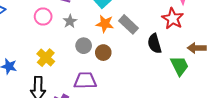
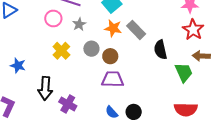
red star: (173, 19) -> (193, 30), moved
yellow cross: (46, 58) -> (61, 51), moved
purple trapezoid: (85, 81) -> (113, 79), moved

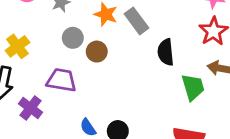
yellow cross: (61, 51) -> (17, 46), moved
purple trapezoid: (113, 79) -> (62, 80), moved

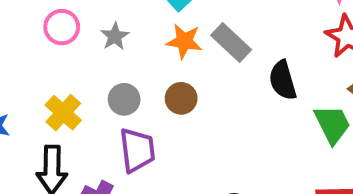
gray circle: (73, 38) -> (124, 99), moved
purple trapezoid: (62, 80) -> (137, 150), turned 84

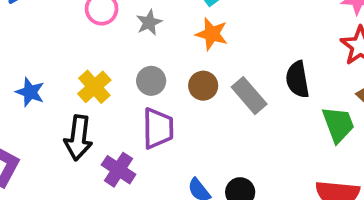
gray rectangle: (231, 42) -> (249, 96), moved

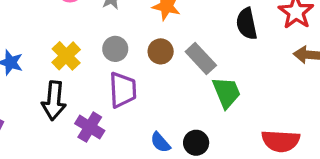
black semicircle: (297, 79) -> (247, 24), moved
green trapezoid: (338, 124) -> (227, 92), moved

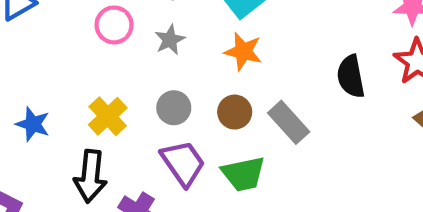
purple trapezoid: (123, 90) -> (183, 163), turned -33
green trapezoid: (227, 92) -> (243, 174), moved, turned 100

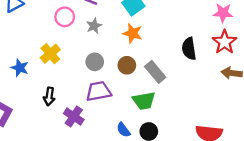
yellow cross: (108, 116) -> (50, 54), moved
purple trapezoid: (183, 163) -> (99, 91), turned -68
green trapezoid: (243, 174) -> (144, 101), moved
black arrow: (90, 176) -> (49, 96), size x0.7

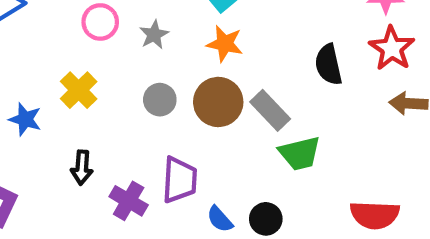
brown circle: (127, 65) -> (218, 102), size x1.5
purple trapezoid: (99, 91) -> (180, 180), moved, turned 108
green trapezoid: (144, 101) -> (300, 153), moved

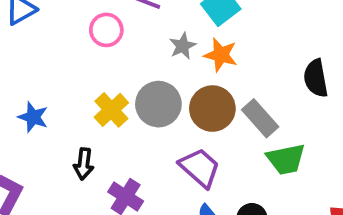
gray star: (154, 35) -> (183, 46), moved
yellow cross: (79, 90) -> (111, 110), moved
gray circle: (160, 100) -> (158, 104), size x1.5
purple trapezoid: (180, 180) -> (200, 168), moved, turned -54

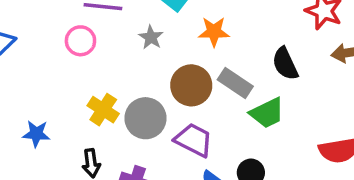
orange star: (221, 55) -> (214, 32), moved
black semicircle: (316, 78) -> (285, 64), moved
gray circle: (158, 104) -> (145, 118), moved

